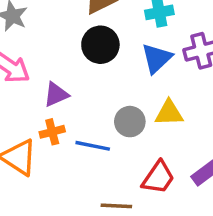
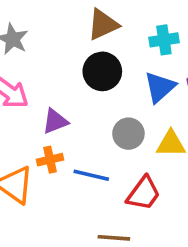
gray circle: (130, 122) -> (128, 134), moved
red trapezoid: (158, 178) -> (144, 193), moved

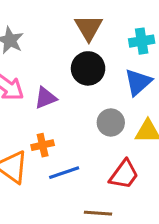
brown triangle: (103, 24) -> (89, 28), turned -36
purple triangle: (55, 121) -> (46, 98), moved
blue line: (91, 175) -> (64, 173), moved, turned -32

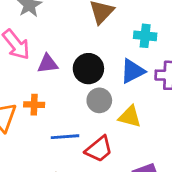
black circle: (88, 68) -> (88, 69), moved
blue line: (64, 173) -> (65, 137), moved

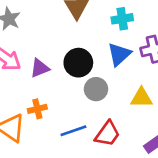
yellow triangle: (130, 117) -> (141, 98), moved

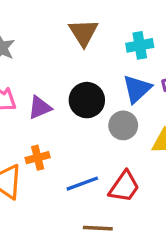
gray circle: (96, 89) -> (123, 125), moved

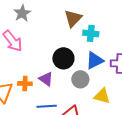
cyan cross: (140, 45) -> (91, 33), moved
purple triangle: (40, 108) -> (46, 79), moved, turned 42

